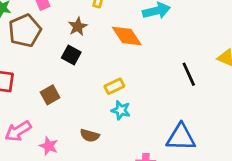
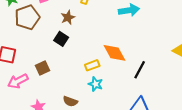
orange diamond: (127, 36) -> (115, 53), moved
black line: (189, 74) -> (140, 70), moved, turned 48
pink arrow: (18, 131) -> (18, 81), moved

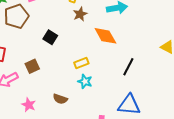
brown star: (68, 17) -> (80, 14), moved
orange diamond: (115, 53) -> (105, 36), moved

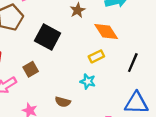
black square: (50, 37) -> (48, 37), size x1.6
yellow rectangle: (81, 63) -> (96, 56), moved

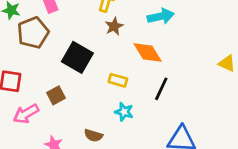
yellow rectangle: (96, 56) -> (118, 80), moved, turned 40
black line: (133, 63) -> (161, 89), moved

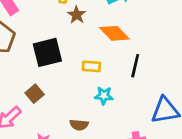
black square: (77, 57) -> (47, 52), turned -32

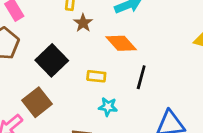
black square: (47, 52) -> (52, 60), turned -32
brown square: (35, 94) -> (37, 102), size x1.5

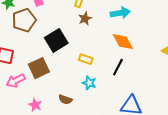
orange diamond: (121, 43) -> (123, 42), moved

